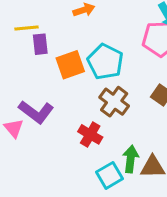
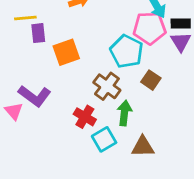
cyan pentagon: (105, 62) -> (127, 51), moved
green arrow: (131, 159) -> (124, 113), moved
cyan square: (110, 175) -> (104, 139), moved

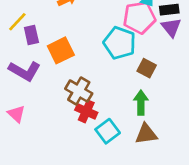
yellow line: (25, 18) -> (17, 22), turned -35
brown cross: (107, 86) -> (79, 91), moved
purple L-shape: (35, 96) -> (24, 71), moved
green arrow: (124, 113) -> (141, 103), moved

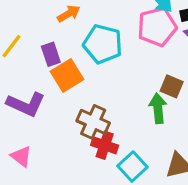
purple rectangle: (31, 35) -> (51, 54), moved
cyan pentagon: (120, 43) -> (103, 44), moved
green arrow: (141, 103) -> (158, 108), moved

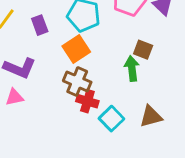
orange square: (67, 75) -> (76, 49), moved
pink triangle: (21, 156) -> (14, 97), moved, turned -48

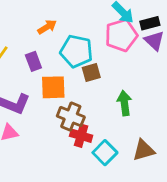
orange square: (76, 49) -> (53, 87), moved, turned 32
brown square: (143, 50) -> (91, 72), moved, turned -36

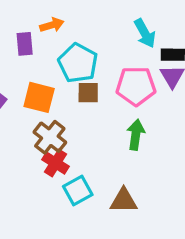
pink pentagon: (121, 35) -> (136, 86), moved
purple rectangle: (33, 61) -> (25, 44), moved
green arrow: (124, 103) -> (136, 135), moved

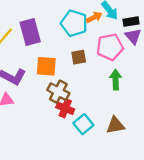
orange arrow: (52, 25) -> (94, 17), moved
purple rectangle: (25, 44) -> (30, 32), size x1.6
cyan pentagon: (78, 63) -> (74, 23), moved

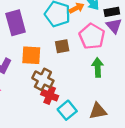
pink pentagon: (110, 47) -> (92, 36), turned -30

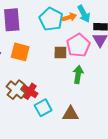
brown square: (62, 46) -> (60, 52), moved
brown cross: (43, 79) -> (16, 90), moved

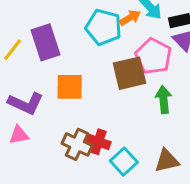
brown square: (60, 52) -> (129, 73), size x1.6

